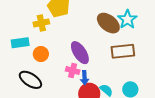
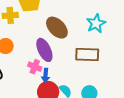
brown ellipse: (108, 23) -> (57, 28), moved

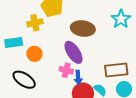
brown ellipse: (57, 28) -> (83, 28), turned -30
brown rectangle: (87, 54) -> (116, 70), moved

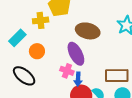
cyan rectangle: (14, 43) -> (17, 38), turned -42

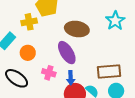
pink cross: (67, 71) -> (49, 73), moved

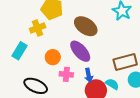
brown ellipse: (77, 29) -> (86, 26), turned 35
orange circle: (28, 53) -> (53, 57), moved

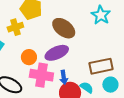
purple ellipse: (80, 51) -> (57, 53), turned -75
pink cross: (66, 74) -> (41, 75), size x1.6

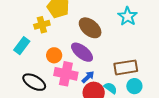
purple ellipse: (57, 53) -> (82, 52), turned 60
blue arrow: (64, 77) -> (88, 77), turned -128

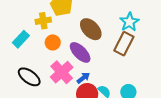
orange circle: (54, 55) -> (53, 42), moved
brown rectangle: (126, 67) -> (124, 44), moved, turned -60
pink cross: (66, 74) -> (62, 72), turned 30

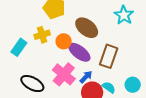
yellow cross: (43, 21) -> (42, 35), moved
orange circle: (53, 42) -> (64, 41), moved
brown rectangle: (124, 44) -> (109, 56), moved

